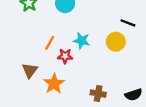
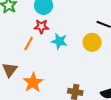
red star: (65, 56) -> (41, 26), moved

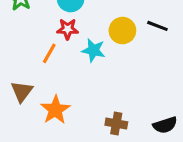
yellow circle: (92, 42) -> (122, 31), moved

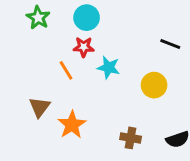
yellow circle: (122, 31) -> (154, 85), moved
orange line: (49, 53) -> (66, 70), turned -60

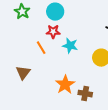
orange star: (72, 125) -> (65, 85), moved

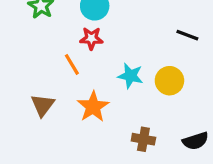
cyan star: (70, 46) -> (130, 76), moved
orange star: (65, 85) -> (93, 107), moved

